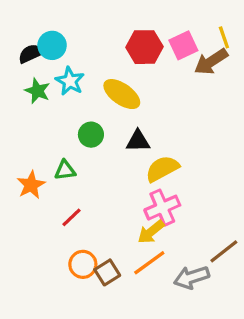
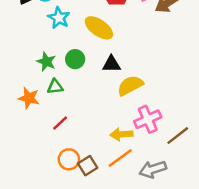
green star: (37, 91) -> (46, 62), moved
orange star: (31, 185) -> (29, 98), turned -30
pink cross: (162, 208) -> (148, 119), moved
yellow arrow: (151, 232) -> (121, 134), turned 35
brown line: (224, 251) -> (178, 136), moved

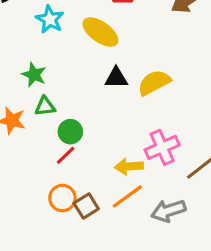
green circle: (75, 59) -> (70, 132), moved
yellow semicircle: (130, 85) -> (154, 83), moved
red line: (60, 123) -> (66, 155), moved

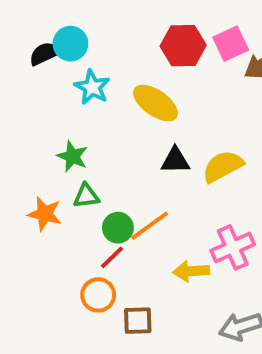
orange line: (127, 196) -> (150, 226), moved
orange circle: (62, 198) -> (98, 295), moved
brown square: (86, 206) -> (138, 321), turned 30

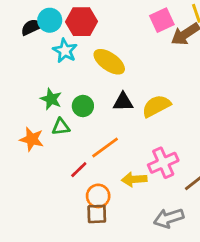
red hexagon: (183, 46) -> (82, 22), moved
green circle: (118, 228) -> (83, 106), moved
orange circle: (98, 295) -> (98, 196), moved

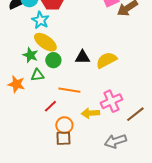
yellow ellipse: (109, 62) -> (45, 42), moved
orange line: (105, 148) -> (69, 90), turned 45

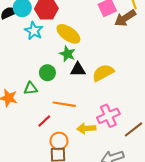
yellow ellipse: (45, 42) -> (68, 34), moved
green star: (30, 55) -> (67, 54), moved

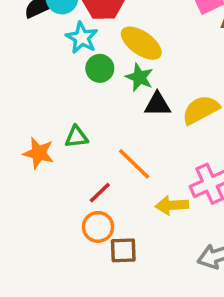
green circle: (47, 73) -> (100, 68), moved
orange line: (64, 104) -> (134, 164), turned 35
orange circle: (59, 141) -> (98, 227), moved

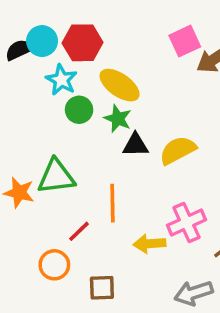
green triangle: (76, 137) -> (56, 177), size x1.6
orange line: (134, 164) -> (113, 203), turned 45
orange circle: (98, 227) -> (54, 265), moved

